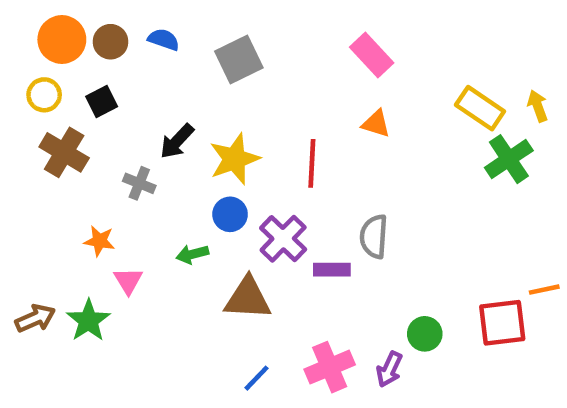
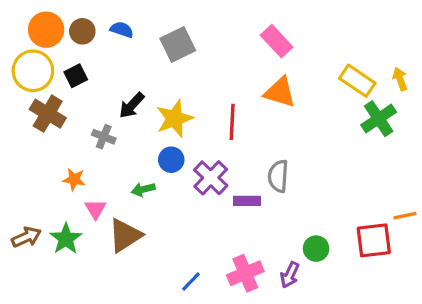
yellow circle: (44, 95) -> (33, 71), size x1.6
orange triangle: (376, 124) -> (280, 92), size x1.5
brown triangle: (248, 298) -> (125, 235), moved, turned -36

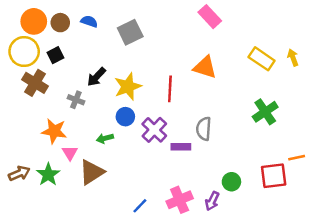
pink rectangle: (277, 41) -> (210, 17), moved
green cross: (379, 119) -> (265, 112), moved
orange star: (74, 179) -> (54, 131), size x1.5

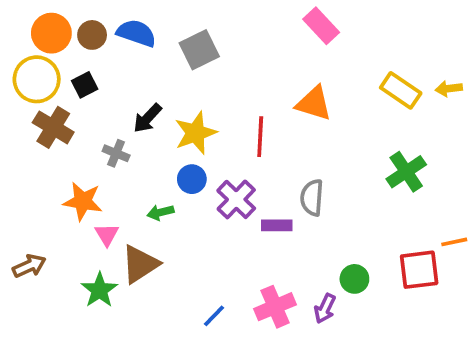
blue semicircle: (89, 21) -> (136, 33), size x1.5
yellow arrow: (293, 58) -> (449, 89), turned -77
green star: (48, 174) -> (99, 290), moved

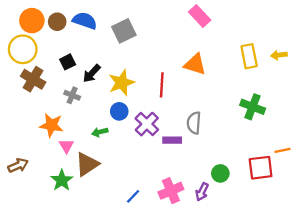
black square: (85, 85) -> (68, 62), moved
yellow rectangle: (401, 90) -> (249, 56), turned 45
green cross: (406, 172) -> (253, 107), turned -35

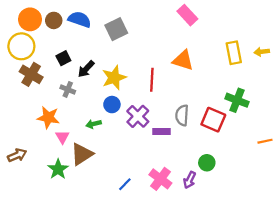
red square: (261, 168) -> (213, 120), moved, turned 30
pink cross: (171, 191) -> (160, 179), turned -30

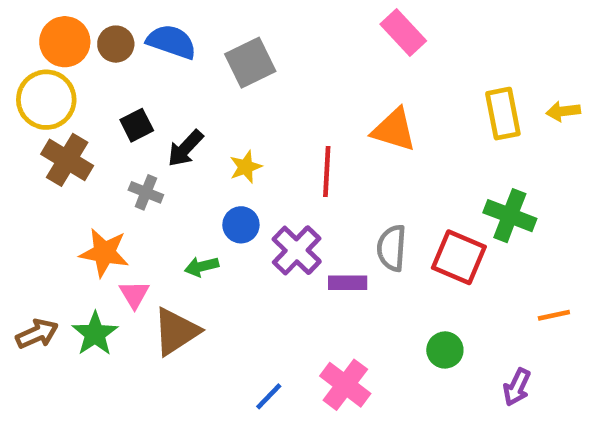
yellow star: (114, 78) -> (246, 167), size x0.6
orange line: (265, 141) -> (554, 315), moved
green star: (58, 169) -> (95, 334), moved
purple arrow: (190, 180) -> (517, 387), moved

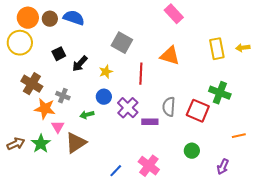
gray square: (250, 63) -> (122, 43), moved, turned -35
brown cross: (67, 160) -> (32, 84), moved
gray cross: (146, 192) -> (63, 96), moved

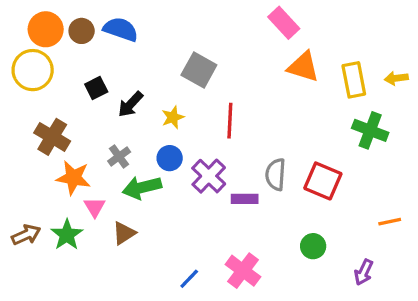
orange triangle: (170, 56) -> (303, 67), moved
green cross: (220, 93) -> (370, 130), moved
gray cross: (63, 96) -> (119, 156), moved, turned 32
green arrow: (87, 115) -> (142, 187), size x1.6
brown triangle: (76, 143) -> (124, 233), size x0.7

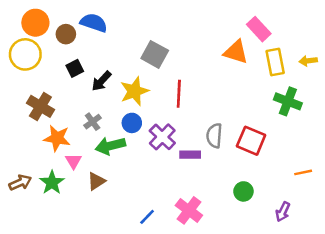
pink rectangle: (284, 23) -> (259, 29), moved
brown circle: (82, 31) -> (66, 34), moved
yellow star: (173, 117) -> (134, 91), size x1.6

